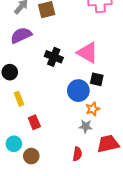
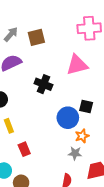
pink triangle: (88, 53) -> (77, 65), moved, turned -45

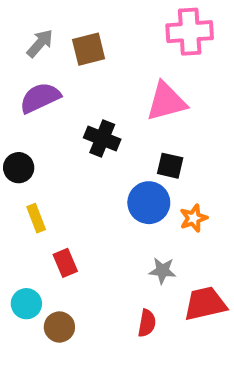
black square: (86, 107) -> (170, 166), moved
orange star: (82, 136) -> (193, 218), moved

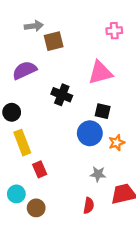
pink cross: (190, 32) -> (114, 31), size x0.6
gray arrow: (40, 43) -> (34, 26), moved, turned 42
yellow rectangle: (36, 218) -> (22, 143), size x1.5

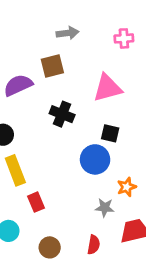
gray arrow: (34, 26) -> (68, 33), moved
brown square: (54, 41) -> (52, 66), moved
orange star: (117, 143) -> (127, 187), moved
brown circle: (36, 208) -> (50, 247), moved

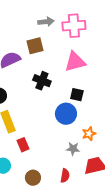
pink cross: (124, 38) -> (74, 26), moved, size x1.6

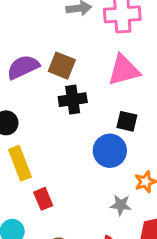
brown square: (35, 46) -> (62, 66), moved, turned 36
black cross: (42, 81) -> (73, 100), turned -30

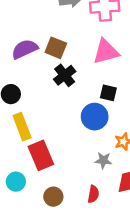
black cross: (73, 100) -> (65, 75), turned -30
red rectangle: (43, 199) -> (41, 155), size x1.6

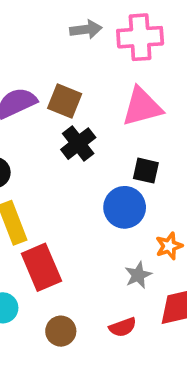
gray star: (103, 160) -> (138, 275), turned -30
red semicircle: (93, 194) -> (123, 327), turned 60

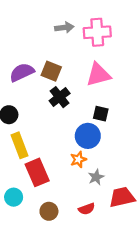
orange star: (169, 246) -> (78, 159), moved

